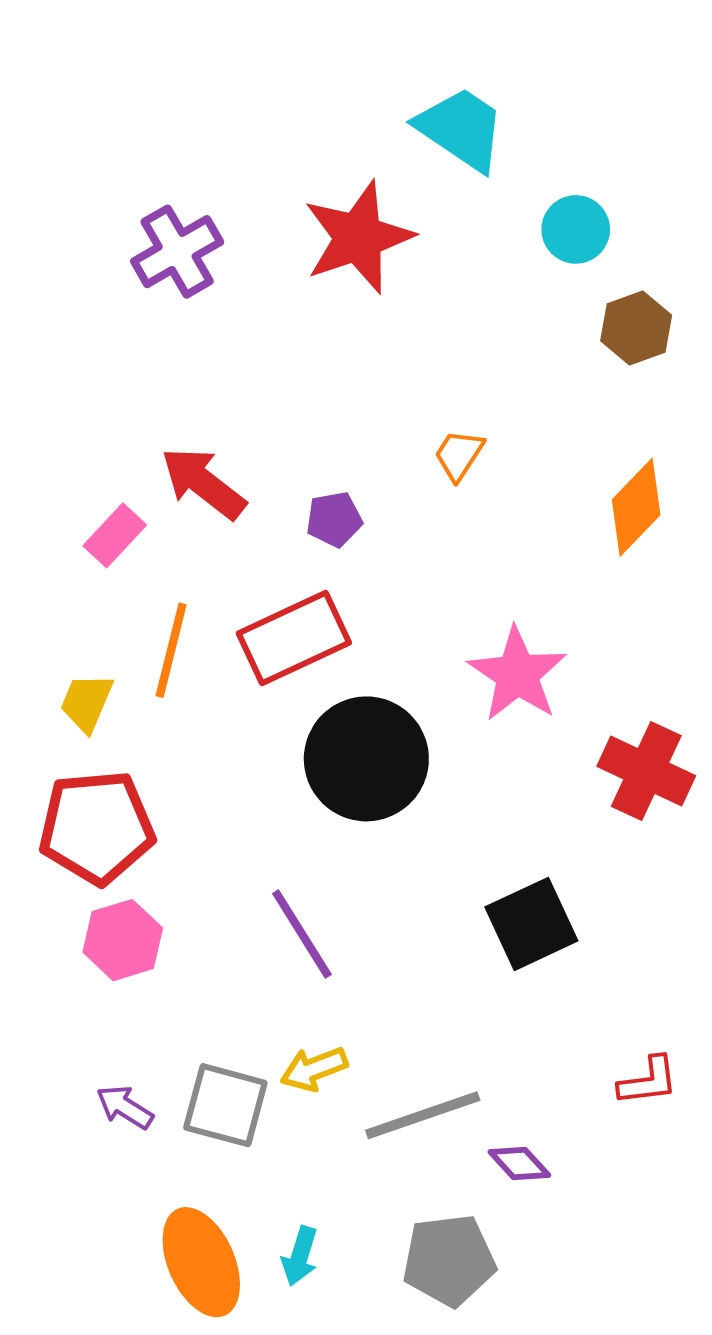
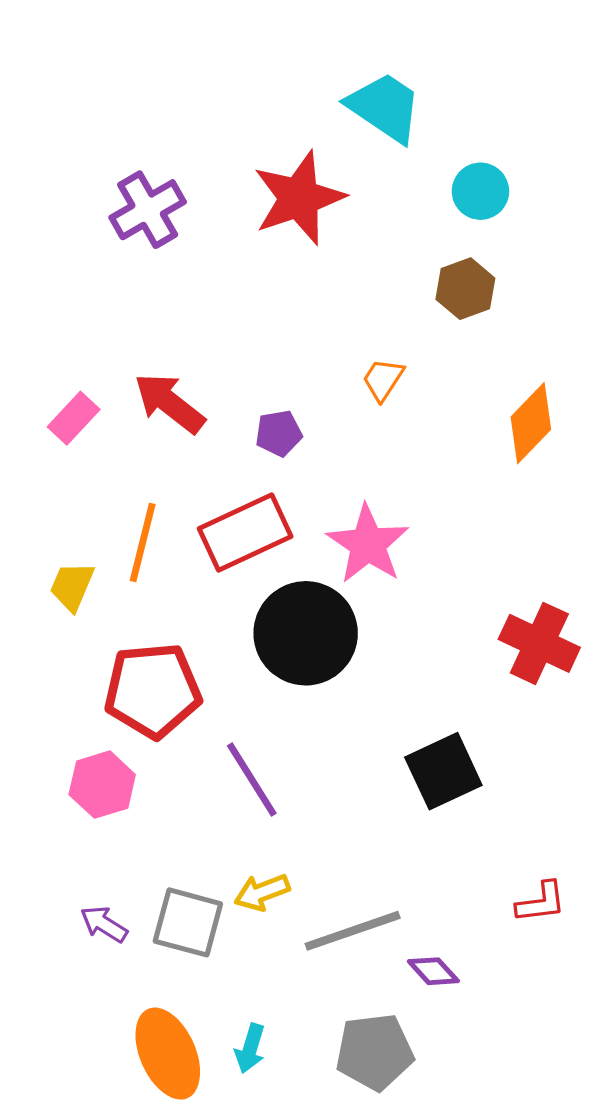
brown hexagon: (636, 328) -> (465, 289), moved
pink rectangle: (115, 535) -> (74, 418), moved
pink star: (517, 674) -> (368, 544), moved
red pentagon: (97, 827) -> (153, 690), moved

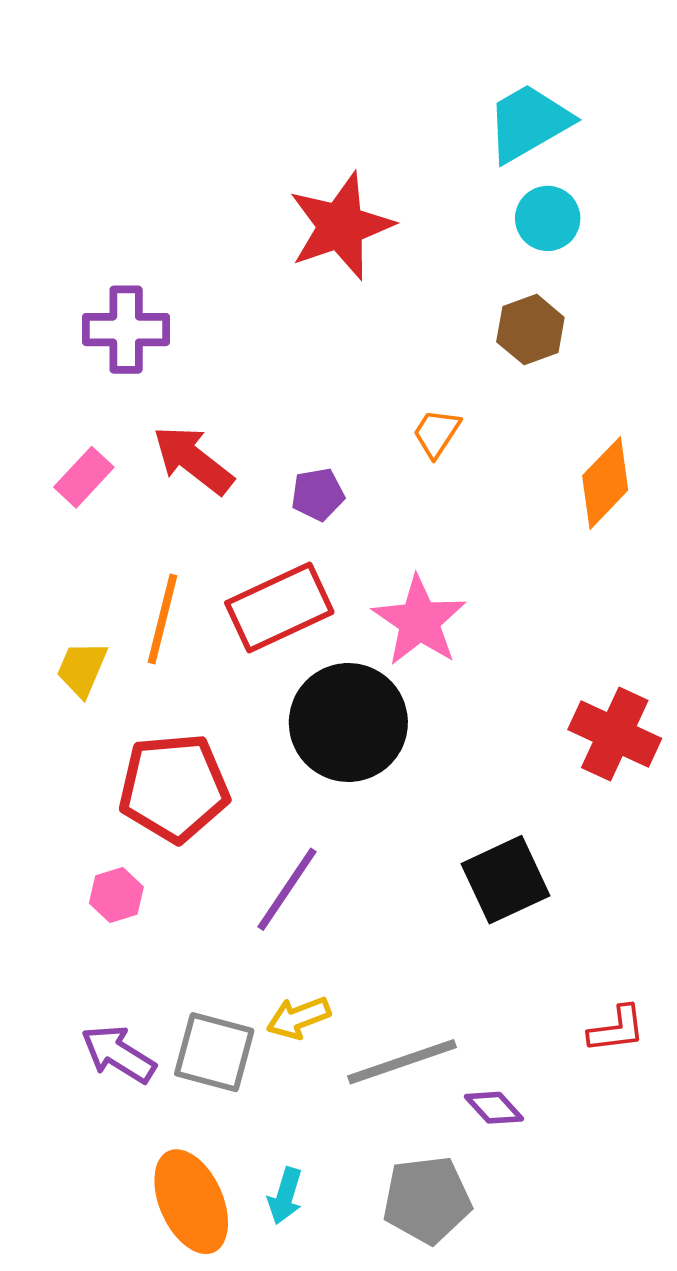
cyan trapezoid: (385, 107) -> (529, 123), moved, turned -64
purple cross: (148, 210) -> (126, 330), moved, turned 30
purple line: (252, 780) -> (287, 889), turned 66
pink hexagon: (102, 785) -> (116, 895), size x0.7
purple arrow: (104, 924) -> (118, 1054), size x1.4

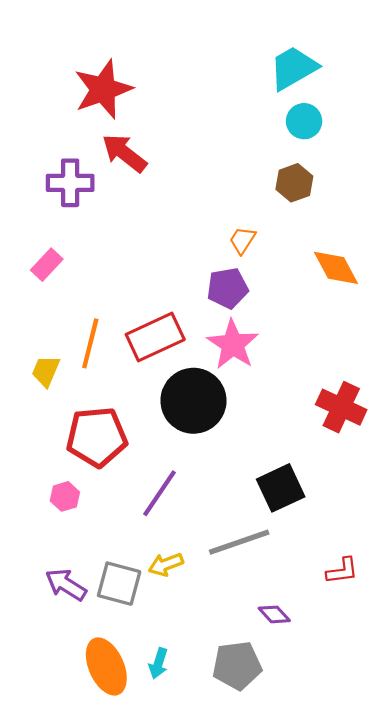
red star: (341, 226) -> (103, 89), moved
red arrow: (193, 460) -> (124, 153), moved
orange diamond: (605, 483) -> (336, 268), turned -72
purple pentagon: (318, 494) -> (227, 288), moved, size x1.4
gray line: (402, 1062) -> (239, 542), moved

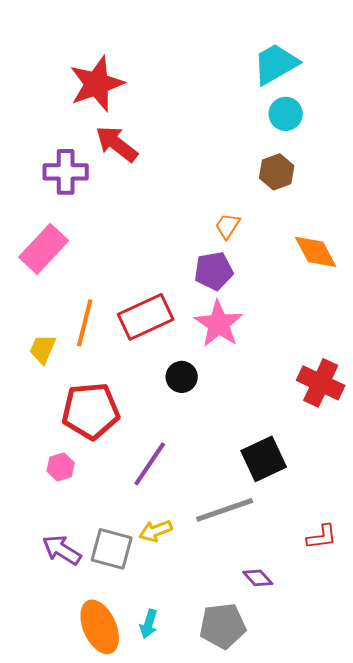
pink rectangle: (47, 265) -> (44, 249), size x1.6
black circle: (193, 401) -> (182, 377), size x0.5

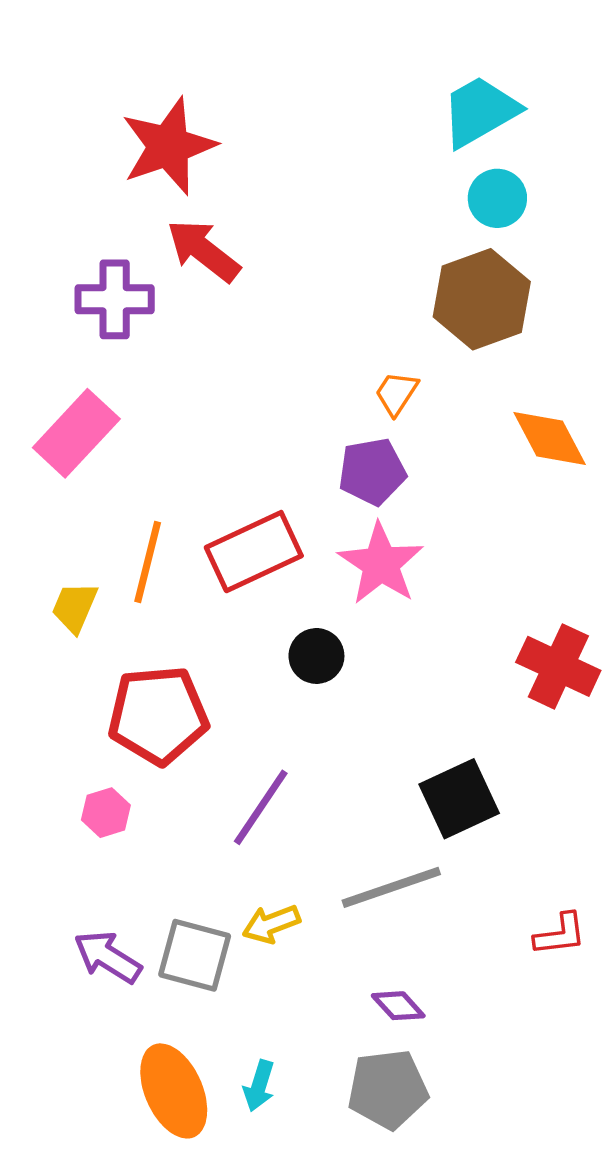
brown hexagon: (277, 172) -> (482, 299), size x1.6
purple diamond: (258, 578) -> (398, 1006), moved

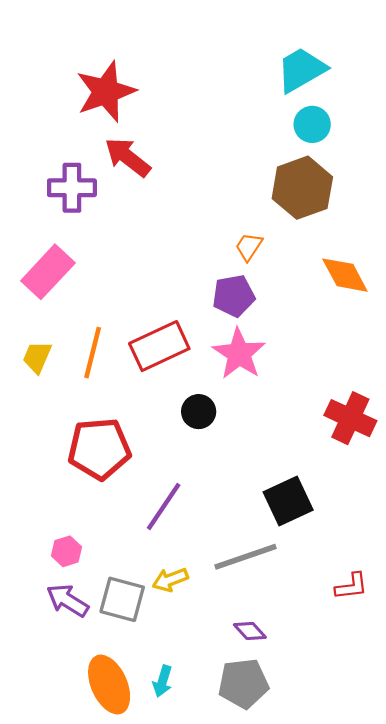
yellow trapezoid: (75, 607) -> (37, 357), moved
pink hexagon: (106, 813) -> (67, 551), moved

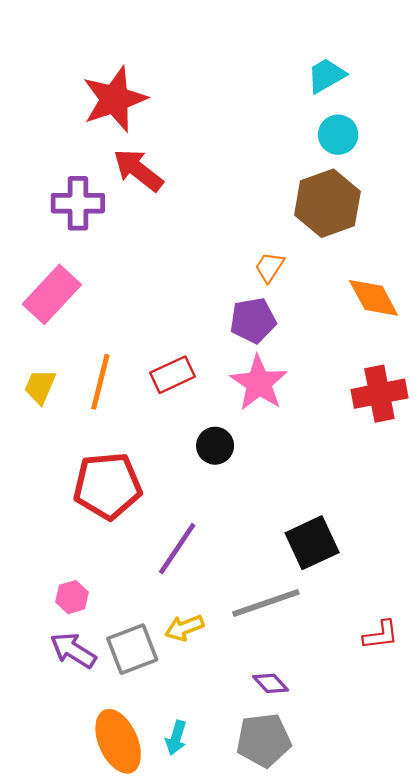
cyan trapezoid: (301, 70) -> (326, 76), size x0.7
red rectangle: (159, 346) -> (173, 375), size x0.7
red cross: (350, 418) -> (379, 394), moved, turned -36
gray square: (122, 599) -> (132, 649), turned -36

